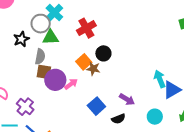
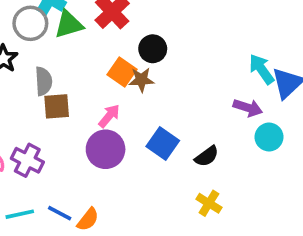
green triangle: (51, 37) -> (69, 24), moved
purple circle: (55, 80) -> (106, 149), moved
purple arrow: (127, 99) -> (248, 108), moved
purple cross: (25, 107) -> (27, 160), moved

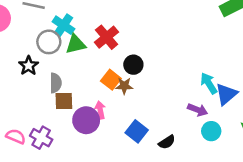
pink arrow: (109, 116) -> (100, 110), turned -54
purple circle: (106, 149) -> (86, 120), moved

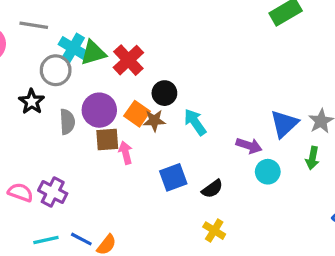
green triangle: (76, 44) -> (93, 53), moved
cyan arrow: (209, 83) -> (195, 122), moved
brown square: (64, 101) -> (107, 140), moved
purple circle: (86, 120) -> (99, 110), moved
blue square: (137, 131) -> (173, 177), turned 35

